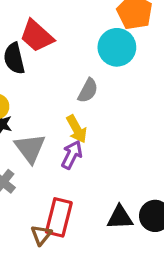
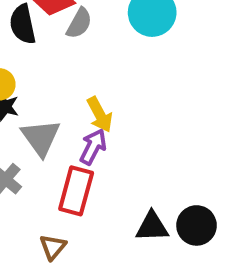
gray semicircle: (88, 91) -> (79, 23), moved
red rectangle: (59, 217) -> (76, 191), moved

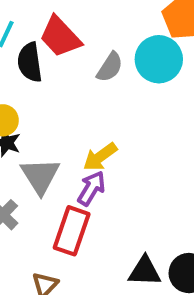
gray semicircle: (79, 23) -> (110, 67), moved
yellow arrow: (100, 115) -> (100, 157), turned 78

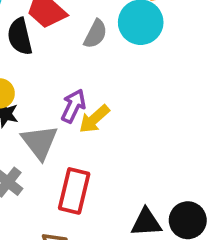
purple arrow: (91, 188) -> (73, 106), moved

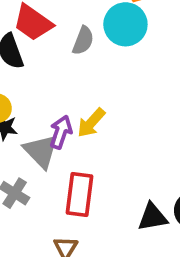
purple arrow: (73, 106) -> (61, 132), moved

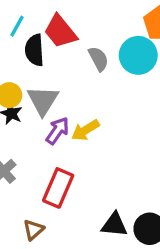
gray semicircle: (83, 41) -> (98, 59), turned -65
gray triangle: (41, 151) -> (43, 101), moved

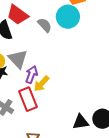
yellow arrow: (85, 130) -> (42, 84), moved
red rectangle: (58, 188) -> (28, 99), moved, turned -30

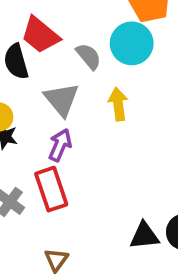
gray triangle: (18, 59) -> (62, 99), moved
yellow arrow: (42, 84) -> (118, 104), moved, turned 126

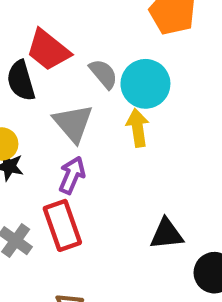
cyan circle: (132, 43) -> (145, 84), moved
black triangle: (144, 236) -> (167, 234), moved

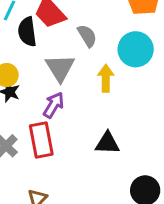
cyan circle: (145, 84) -> (136, 49), moved
black triangle: (167, 234) -> (107, 143), moved

